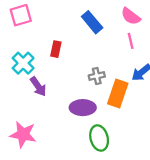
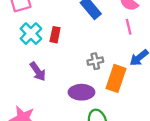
cyan cross: (23, 63) -> (31, 34), moved

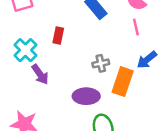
cyan cross: (31, 34) -> (25, 50), moved

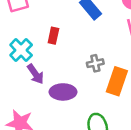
purple ellipse: (86, 96) -> (63, 92), moved

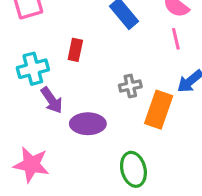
cyan cross: (21, 50) -> (33, 69), turned 30

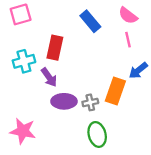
red rectangle: (75, 50) -> (55, 48), size x1.5
gray cross: (130, 86) -> (90, 102), moved
purple arrow: (52, 100) -> (49, 77), moved

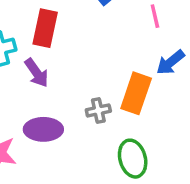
purple ellipse: (64, 101) -> (43, 129), moved
green ellipse: (97, 134) -> (133, 159), moved

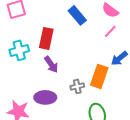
pink line: (155, 16) -> (110, 31), turned 56
purple arrow: (37, 73) -> (51, 64), moved

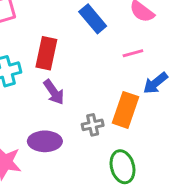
pink line: (110, 31) -> (133, 53), moved, turned 32

